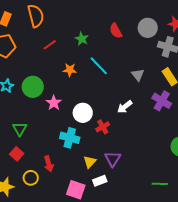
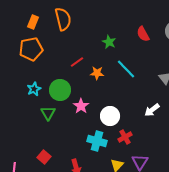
red line: (50, 45) -> (77, 62), moved
red cross: (103, 127) -> (125, 137), moved
green triangle: (20, 129) -> (48, 113), moved

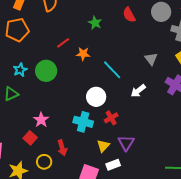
cyan line: (126, 69) -> (112, 70), moved
pink star: (81, 106) -> (41, 120), moved
green triangle: (48, 113) -> (11, 94), moved, turned 35

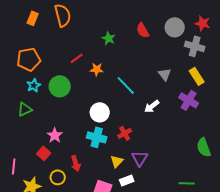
orange pentagon: (17, 30) -> (29, 59), moved
white circle: (96, 97) -> (100, 112), moved

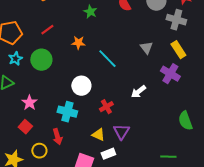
red line: (77, 58) -> (47, 30), moved
white arrow: (152, 106) -> (138, 92), moved
pink star: (55, 135) -> (29, 103), moved
cyan cross: (97, 137) -> (67, 112), moved
yellow triangle: (117, 161) -> (98, 135), turned -48

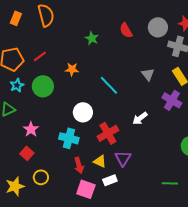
red line: (47, 30) -> (40, 56), moved
orange star: (78, 43) -> (72, 69), moved
red cross: (106, 107) -> (108, 133), size x1.5
red arrow: (57, 137) -> (79, 165), moved

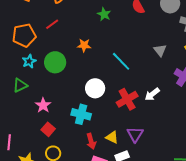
red line: (40, 56) -> (52, 24), moved
red cross: (108, 133) -> (127, 99), moved
red square: (27, 153) -> (48, 129), moved

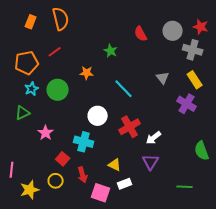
green star: (104, 14) -> (111, 51), moved
white arrow: (152, 94) -> (154, 138), moved
red square: (48, 129) -> (63, 159), moved
purple triangle: (135, 134) -> (151, 162), moved
red arrow: (91, 141) -> (83, 175), moved

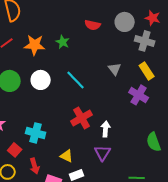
red semicircle: (141, 34) -> (93, 25), turned -49
orange star: (87, 73) -> (35, 45), moved, size x1.5
white circle: (98, 116) -> (41, 80), moved
white arrow: (154, 138) -> (106, 129), turned 133

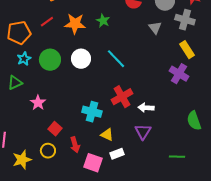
gray triangle: (115, 69) -> (155, 28), moved
white arrow: (106, 129) -> (146, 108), turned -91
cyan cross: (36, 133) -> (92, 112), moved

